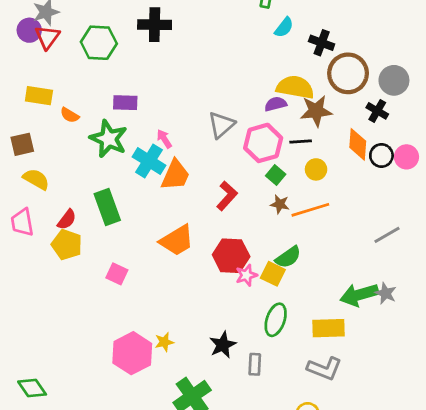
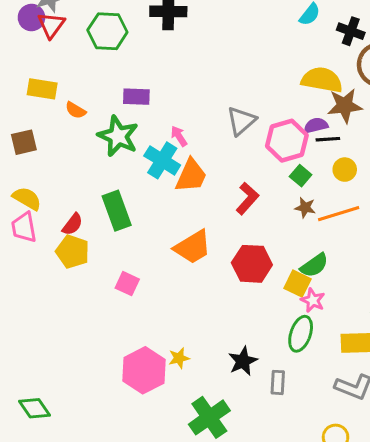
purple semicircle: (276, 104) -> (316, 125), moved
yellow semicircle: (36, 179) -> (27, 198), moved
pink star: (246, 275) -> (313, 300), moved, turned -30

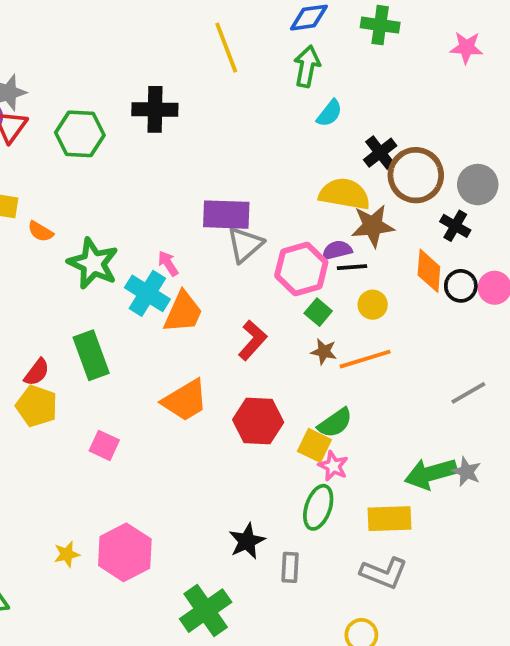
black cross: (351, 31) -> (380, 153), moved, turned 32
purple rectangle: (136, 97) -> (226, 215), moved, size x1.4
yellow star: (179, 358) -> (67, 554), moved

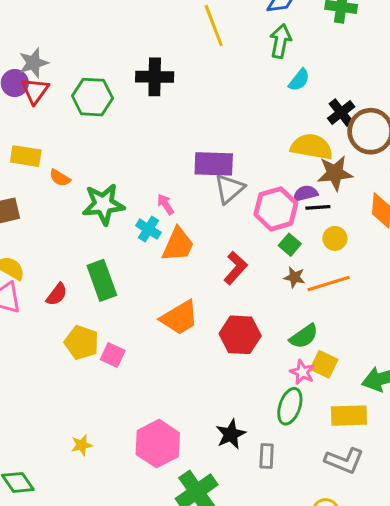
green star: (93, 263) -> (103, 204), turned -30
cyan cross: (147, 293) -> (148, 229), size x0.7
yellow pentagon: (37, 406) -> (82, 343), moved
yellow square: (314, 445) -> (324, 364), moved
pink hexagon: (125, 552) -> (158, 444), moved

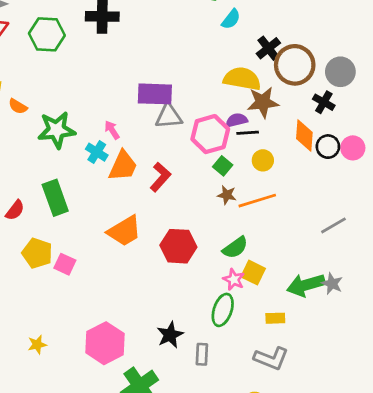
gray triangle: (229, 189) -> (169, 116), turned 36
red L-shape: (235, 268) -> (160, 177), moved
yellow rectangle: (349, 416) -> (275, 318), size x0.6

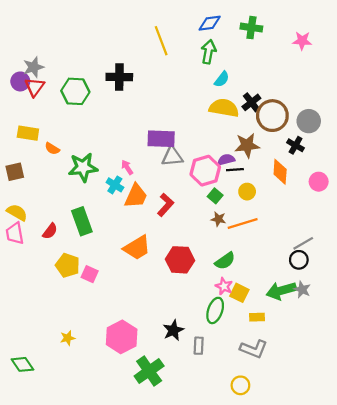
yellow semicircle: (242, 79) -> (224, 108), moved
black circle: (328, 147) -> (299, 260), moved
yellow square: (253, 273) -> (239, 293), moved

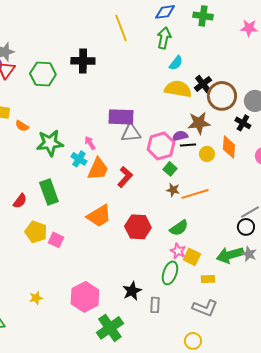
yellow circle: (247, 192) -> (207, 154), moved

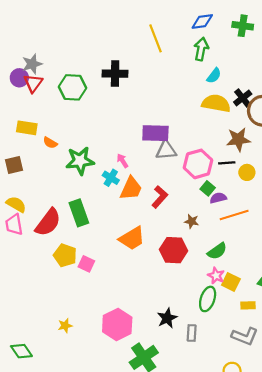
purple semicircle: (180, 136) -> (218, 198), moved
brown star: (173, 190) -> (192, 221), moved
red semicircle: (20, 201) -> (48, 222), size x1.8

